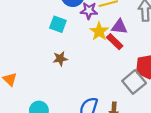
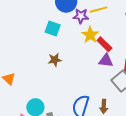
purple triangle: (119, 27) -> (106, 60), moved

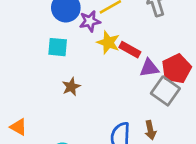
purple triangle: (106, 60) -> (149, 68), moved

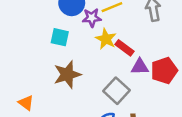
brown star: (71, 87) -> (67, 74), size x1.6
gray square: (165, 91) -> (116, 91), moved
orange triangle: (18, 127) -> (26, 103), moved

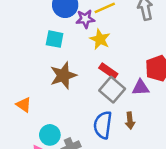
red rectangle: (124, 48) -> (108, 71), moved
purple triangle: (140, 67) -> (141, 88), moved

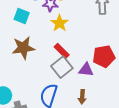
brown arrow: (130, 121) -> (82, 97), moved

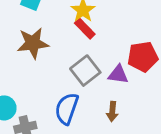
red rectangle: (62, 51) -> (85, 29), moved

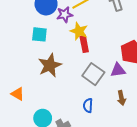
red rectangle: (85, 29) -> (84, 44), turned 49
blue semicircle: (67, 109) -> (88, 105), size x0.6

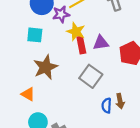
purple triangle: (118, 70) -> (101, 43), moved
orange triangle: (18, 94) -> (28, 94), moved
blue semicircle: (88, 105) -> (107, 106), moved

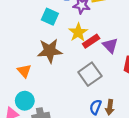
yellow star: (76, 32) -> (78, 32), moved
purple triangle: (101, 43) -> (110, 45), turned 35
red rectangle: (81, 45) -> (91, 41), turned 49

